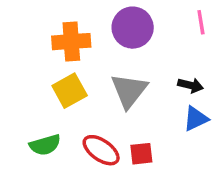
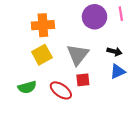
purple circle: (133, 28) -> (95, 17), moved
red square: (141, 154) -> (83, 80), moved

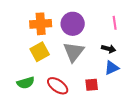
pink line: (121, 14) -> (115, 23), moved
purple circle: (95, 17) -> (73, 24), moved
red square: (83, 80) -> (92, 85), moved

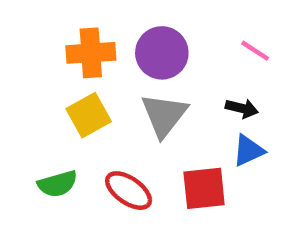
pink line: (115, 23) -> (255, 51), turned -48
red square: (92, 85) -> (204, 188), size x1.5

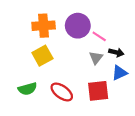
pink line: (255, 51) -> (99, 36), moved
gray triangle: (164, 115) -> (96, 58), moved, size x0.6

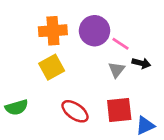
blue triangle: (120, 73) -> (145, 126), moved
green semicircle: (28, 89) -> (17, 107), moved

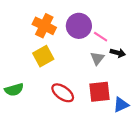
orange cross: (53, 31) -> (44, 26), turned 30

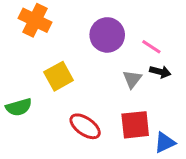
orange cross: (44, 26) -> (35, 20), moved
pink line: (101, 37) -> (151, 47), moved
green semicircle: (14, 90) -> (19, 107), moved

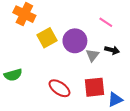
purple circle: (107, 35) -> (75, 41), moved
pink line: (151, 47) -> (106, 22), moved
yellow square: (59, 76) -> (47, 38), moved

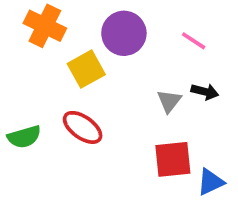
purple circle: (75, 41) -> (124, 33), moved
red ellipse: (59, 88) -> (83, 127), moved

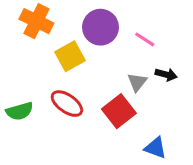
pink line: (194, 41) -> (145, 39), moved
red square: (173, 159) -> (119, 111), moved, turned -32
blue triangle: (211, 182) -> (155, 148), moved, turned 45

